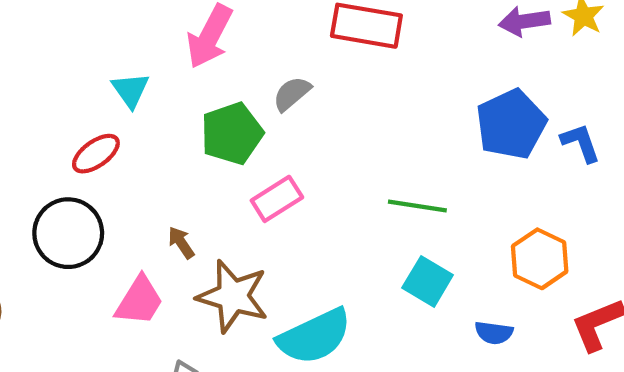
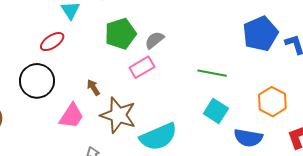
gray semicircle: (292, 94) -> (154, 40), moved
blue semicircle: (494, 333) -> (248, 138), size x1.5

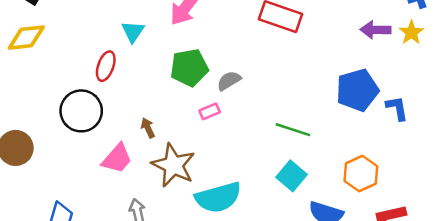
red ellipse: (52, 42) -> (106, 66), turned -45
pink rectangle: (142, 67) -> (210, 111), size x0.7

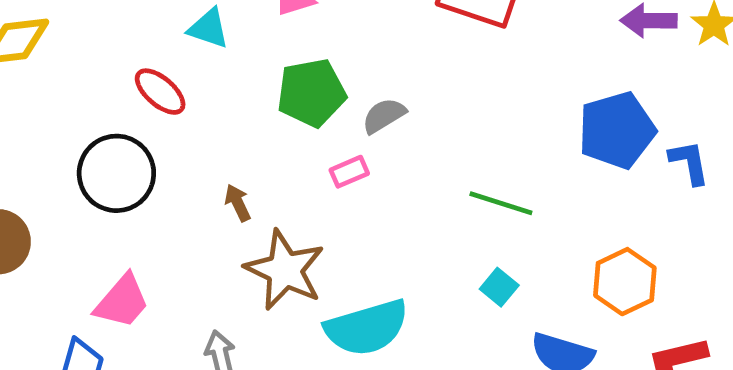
cyan triangle: (133, 32) -> (209, 28), turned -45
red ellipse: (106, 66) -> (160, 92), turned -68
pink trapezoid: (117, 159) -> (122, 301), moved
cyan square: (292, 176) -> (499, 287), size x0.7

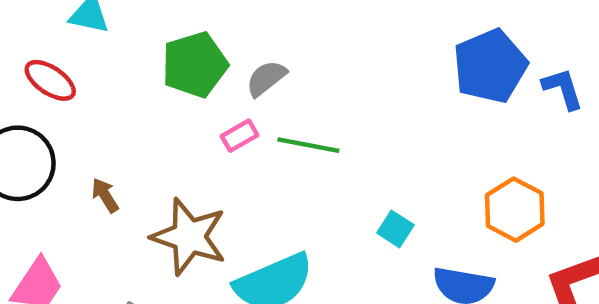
brown arrow: (238, 203) -> (105, 195), moved
green line: (501, 203) -> (308, 145), moved

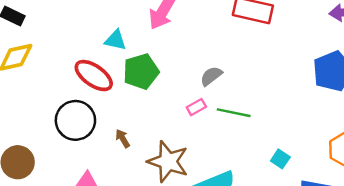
green pentagon: (195, 65) -> (141, 72), moved
red ellipse: (50, 80) -> (94, 76), size x1.4

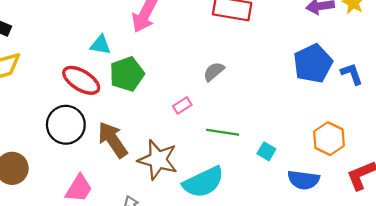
gray semicircle: (211, 76) -> (214, 72), moved
green line: (234, 113) -> (223, 132), moved
brown arrow: (123, 138) -> (113, 140), size x2.0

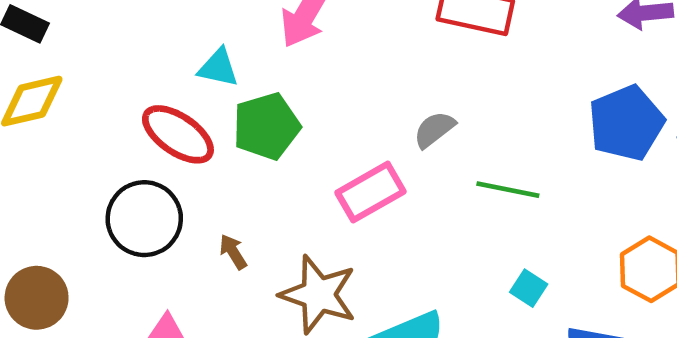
pink rectangle: (182, 105) -> (371, 192), size x1.8
green line: (223, 132) -> (508, 190), moved
brown arrow: (113, 140) -> (233, 252), size x0.5

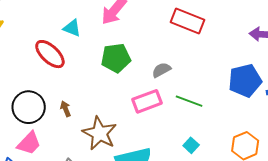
green pentagon: (266, 126) -> (116, 58), moved
pink rectangle: (371, 192) -> (147, 101), moved
black circle: (144, 219) -> (29, 107), moved

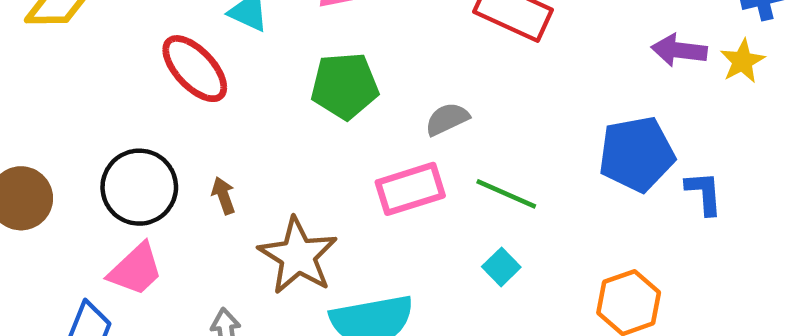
cyan square: (191, 145) -> (501, 267), moved

